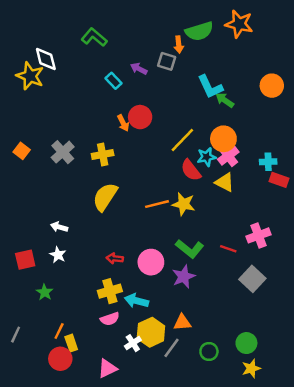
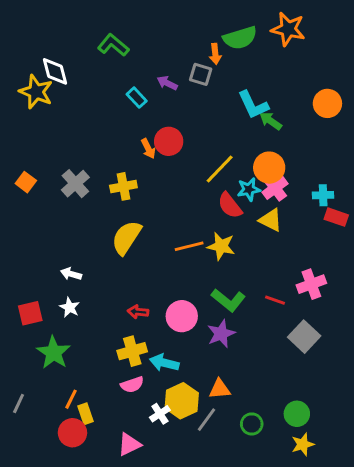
green star: (45, 292) -> (54, 353), size x1.6

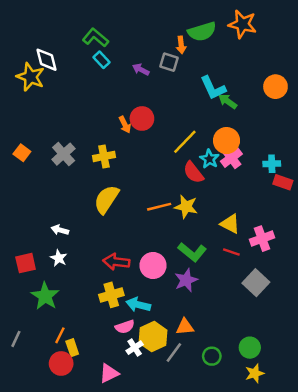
cyan rectangle: (137, 98) -> (102, 60), moved
cyan star: (249, 189) -> (209, 159), turned -30
yellow triangle: (271, 220) -> (230, 224), moved
red arrow: (138, 312) -> (116, 262), size x1.5
pink semicircle: (132, 385) -> (125, 327), moved

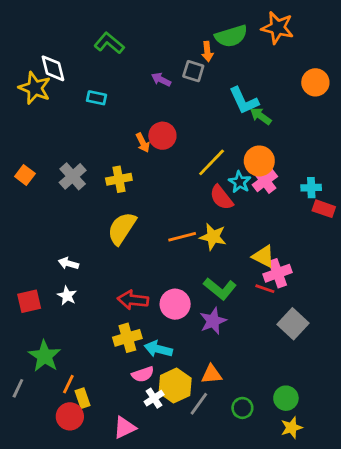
cyan rectangle: (102, 60) -> (96, 98), moved, turned -35
orange circle: (275, 87) -> (315, 82), moved
pink cross: (262, 239) -> (278, 273), moved
green star: (45, 296) -> (45, 356), moved

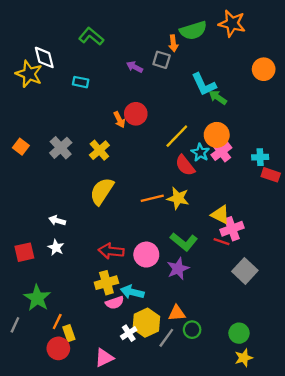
yellow cross: (119, 179) -> (99, 150), turned -30
pink semicircle: (143, 374) -> (115, 303), moved
green circle: (242, 408) -> (192, 330), moved

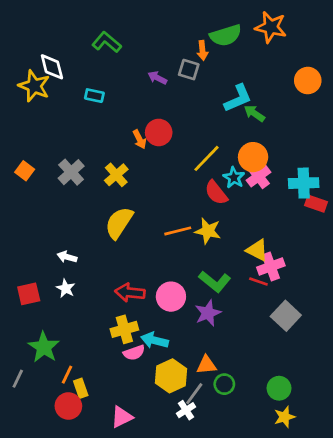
cyan L-shape: (204, 84) -> (238, 98), turned -88
cyan cross: (260, 157) -> (304, 183), size x1.5
white cross: (129, 333) -> (186, 410), moved

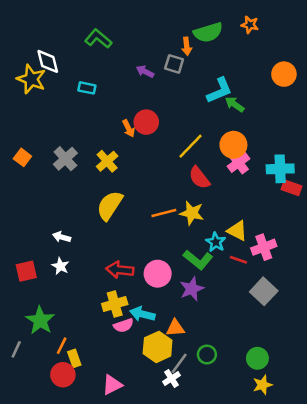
orange star: (271, 27) -> (250, 25), size x0.6
cyan star: (234, 178) -> (216, 242), moved
pink cross: (271, 267) -> (264, 247), moved
orange triangle: (207, 365) -> (175, 328), moved

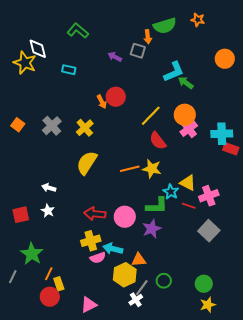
green L-shape: (198, 260) -> (157, 206), turned -40

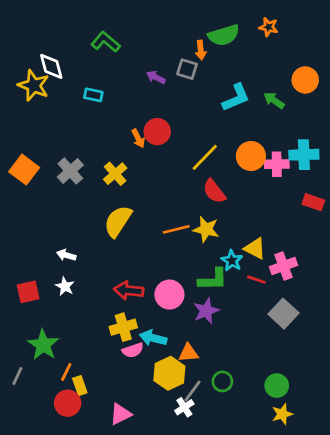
green arrow: (186, 83) -> (274, 100), moved
orange square: (18, 125) -> (24, 170), size x1.5
pink cross: (189, 129) -> (277, 164), moved, turned 36
cyan cross: (222, 134) -> (304, 155), moved

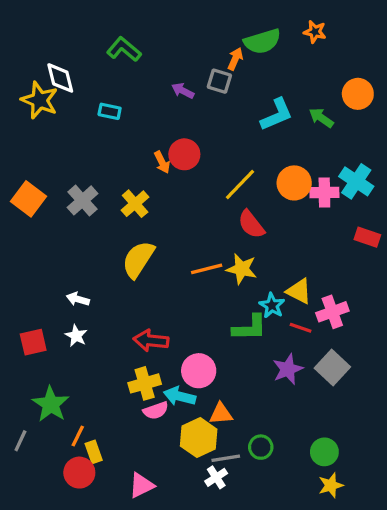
orange arrow: (201, 50) -> (235, 59), turned -150
cyan cross: (304, 155) -> (356, 181), turned 36
pink circle: (169, 295) -> (199, 371), moved
purple star: (206, 311) -> (288, 369), moved
gray line: (193, 391) -> (226, 458), turned 45

